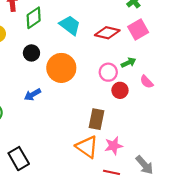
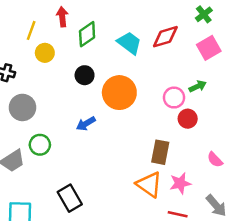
red diamond: (107, 33) -> (165, 37), moved, turned -30
pink semicircle: (147, 82) -> (215, 160), moved

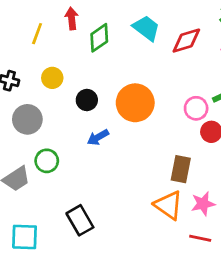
cyan trapezoid: (129, 43) -> (146, 28), moved
yellow circle: (45, 53) -> (52, 78), moved
black circle: (85, 75) -> (87, 100), moved

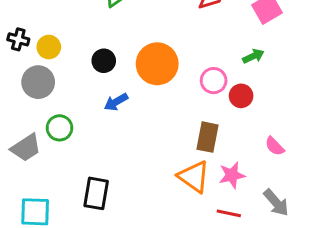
yellow circle: (52, 78) -> (49, 47), moved
pink circle: (196, 108) -> (214, 81), moved
black rectangle: (80, 220) -> (96, 193), turned 40

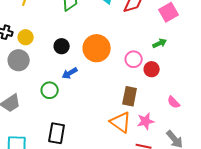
green circle: (59, 128) -> (50, 90), moved

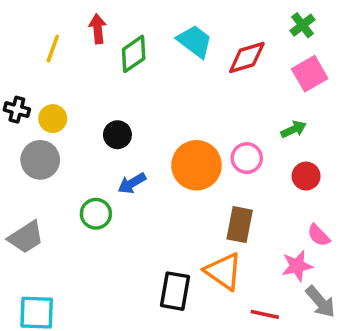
orange circle: (97, 48) -> (196, 165), moved
red circle: (152, 69) -> (306, 176), moved
pink star: (146, 121) -> (297, 266), moved
black rectangle: (57, 133) -> (175, 291), moved

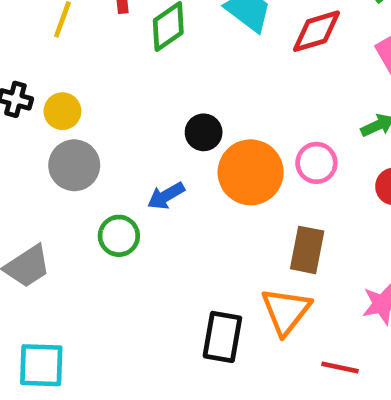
black circle: (117, 135) -> (204, 132), moved
gray circle: (40, 160) -> (74, 165), moved
orange triangle: (223, 271) -> (286, 311), turned 33

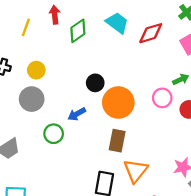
yellow circle: (62, 111) -> (36, 70), moved
pink circle: (316, 163) -> (162, 98), moved
brown rectangle: (307, 250) -> (117, 141), moved

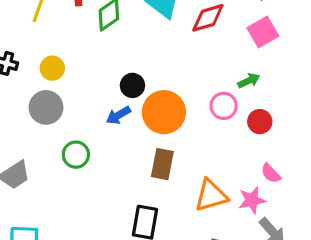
blue arrow: (77, 114) -> (118, 115), moved
orange triangle: (136, 171) -> (211, 195), moved, turned 36

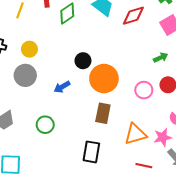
pink circle: (224, 106) -> (144, 90), moved
blue arrow: (118, 115) -> (62, 87), moved
green circle: (76, 155) -> (45, 125), moved

